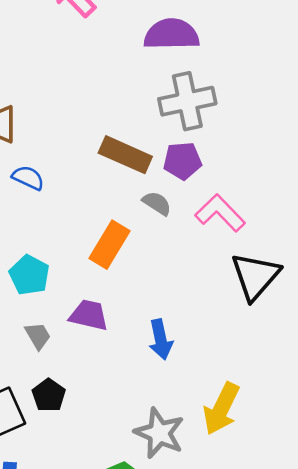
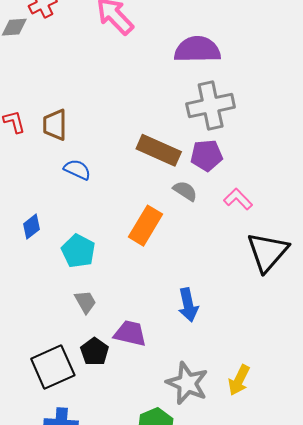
pink L-shape: (220, 213) -> (238, 199), size x0.7
purple trapezoid: (89, 315) -> (130, 333), moved
yellow arrow: (221, 409) -> (239, 380), moved, size x0.7

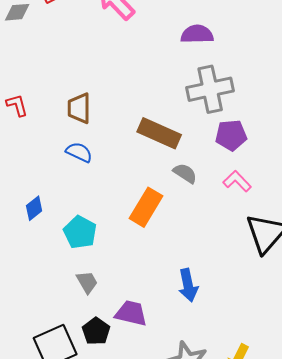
purple semicircle: (197, 50) -> (197, 34), size x0.7
brown trapezoid: (55, 125) -> (79, 108), moved
purple pentagon: (206, 155) -> (231, 135), moved

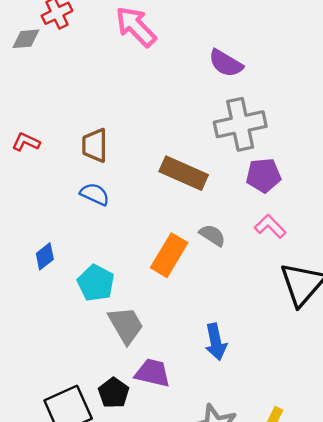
purple semicircle: (197, 34) -> (226, 63), turned -148
red L-shape: (17, 105) -> (26, 142), turned -50
gray semicircle: (185, 173) -> (212, 235), moved
gray trapezoid: (87, 282) -> (126, 325), moved, size x1.5

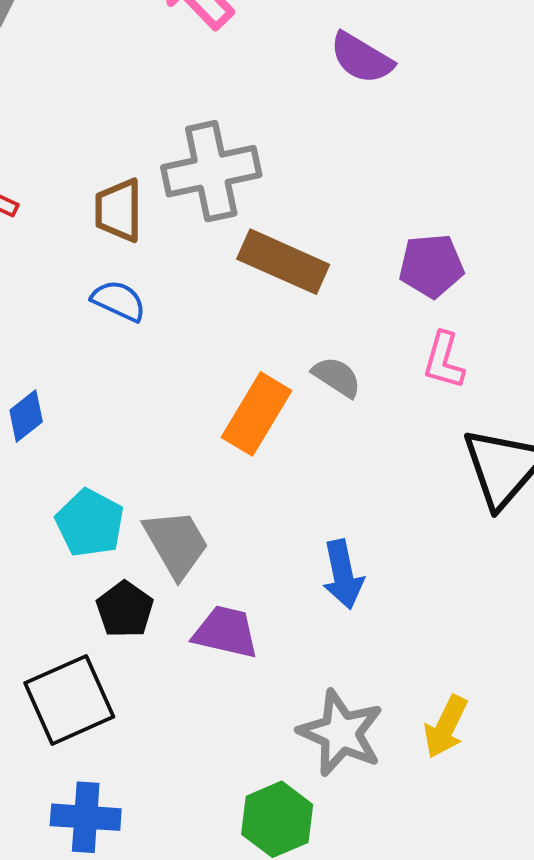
gray cross: (240, 124) -> (211, 171), moved
pink L-shape: (270, 226) -> (444, 360), turned -120
cyan pentagon: (96, 283) -> (90, 523), moved
black pentagon: (114, 393) -> (125, 609), moved

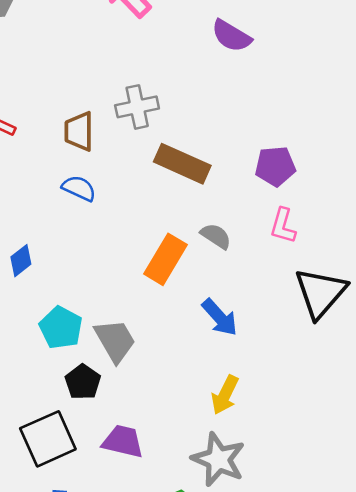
gray cross: (211, 171) -> (137, 107), size x0.7
blue arrow: (343, 574) -> (220, 317), moved, turned -30
purple trapezoid: (226, 632) -> (123, 441), moved
yellow arrow: (446, 727) -> (225, 395), moved

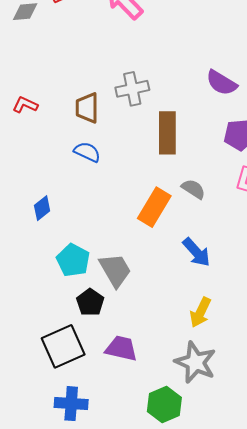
purple semicircle: (231, 36) -> (221, 83), moved
brown rectangle: (182, 164) -> (167, 133), turned 66

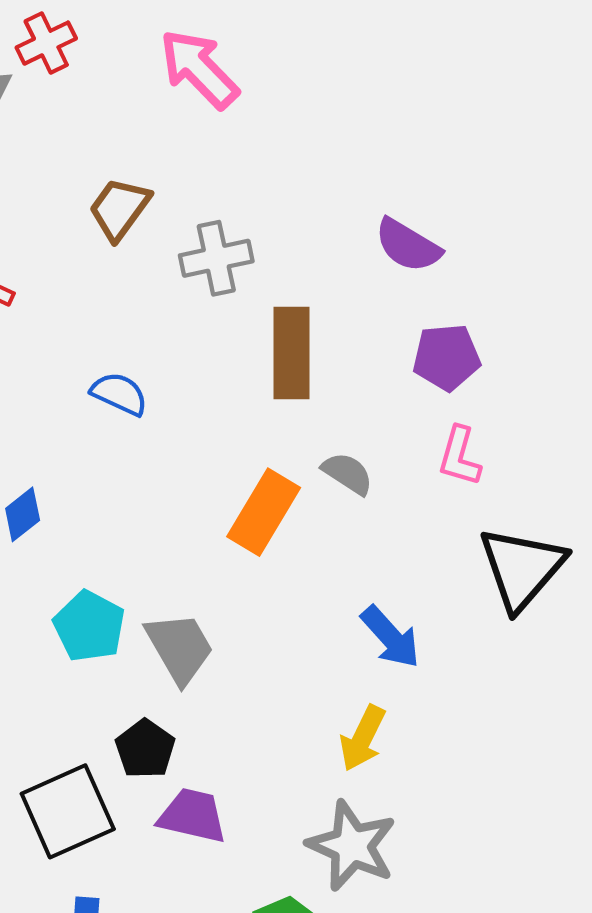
brown trapezoid: (87, 108) -> (119, 209), moved, turned 36
blue arrow: (196, 252) -> (391, 637), moved
black pentagon: (90, 302) -> (145, 749), moved

